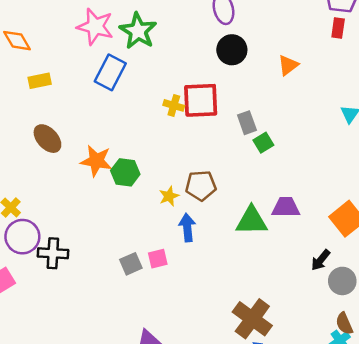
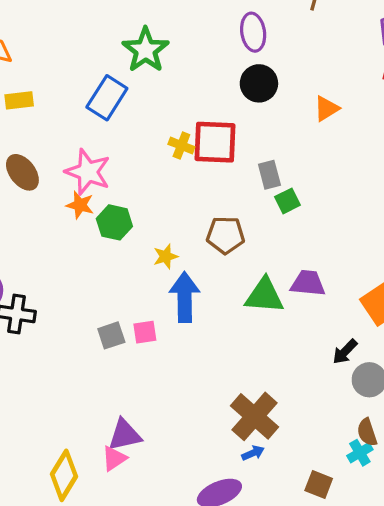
pink star: (95, 27) -> (88, 172), moved
orange star: (96, 161) -> (80, 205), size x0.7
brown pentagon: (201, 186) -> (225, 235), moved
blue arrow: (187, 228) -> (185, 297), size x1.4

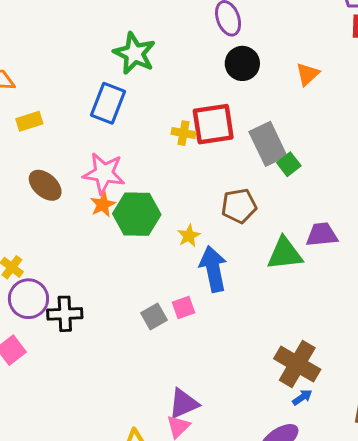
gray rectangle: (269, 175) -> (268, 144), size x1.6
orange star: (80, 205) -> (103, 205), turned -30
green hexagon: (114, 222) -> (137, 214), size x1.4

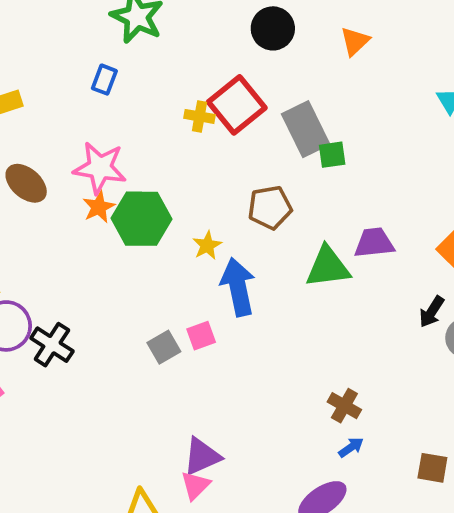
blue rectangle: (108, 103) -> (104, 80), size x0.6
red square: (213, 124) -> (237, 105), turned -30
green square: (289, 164) -> (332, 155), turned 30
black cross: (65, 314) -> (52, 345), turned 36
brown cross: (297, 364) -> (344, 406), size x0.6

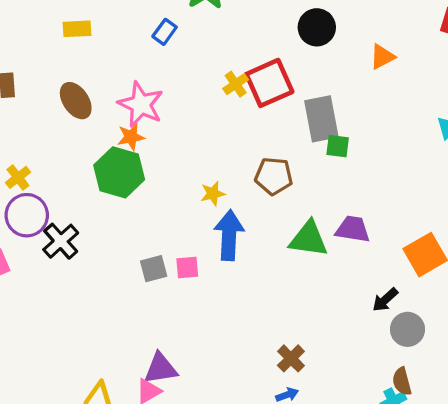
yellow cross: (200, 116) -> (236, 84), turned 30
green hexagon: (142, 219) -> (119, 172), moved

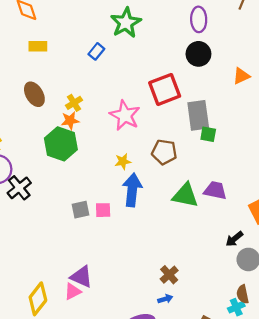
yellow cross: (236, 84) -> (74, 103), moved
pink star: (141, 104) -> (125, 115), moved
purple triangle: (161, 368) -> (81, 277), turned 30

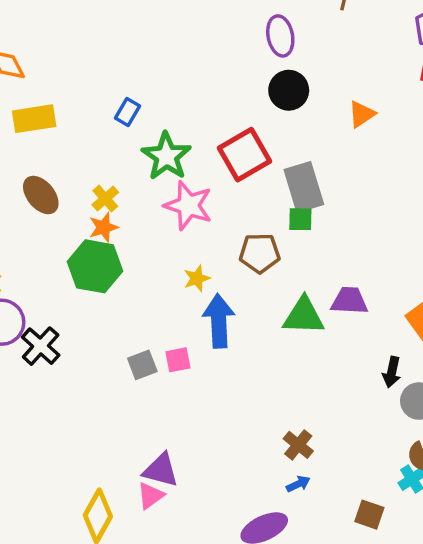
green star: (126, 23) -> (166, 156), moved
yellow rectangle: (38, 46) -> (34, 119), size x1.4
green square: (208, 134) -> (300, 219), moved
black arrow: (234, 239) -> (392, 372), turned -30

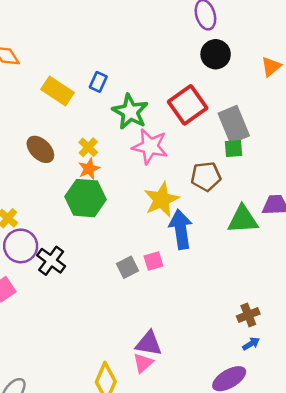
yellow rectangle: (34, 119) -> (57, 91), moved, turned 48
yellow star: (197, 278) -> (161, 200), size x1.8
brown cross: (298, 445) -> (248, 315), turned 35

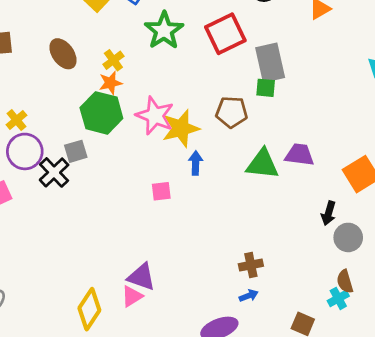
pink star: (150, 146) -> (155, 116), moved
blue arrow: (181, 229) -> (196, 163), size x0.6
gray square: (128, 267) -> (76, 151), moved

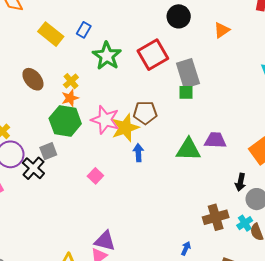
brown pentagon: (232, 112) -> (145, 113), moved
pink square: (161, 191) -> (95, 176), moved, turned -35
brown cross: (251, 265) -> (216, 217), moved, size x1.4
blue arrow: (249, 296) -> (186, 248), turned -40
cyan cross: (338, 298) -> (245, 223), moved

